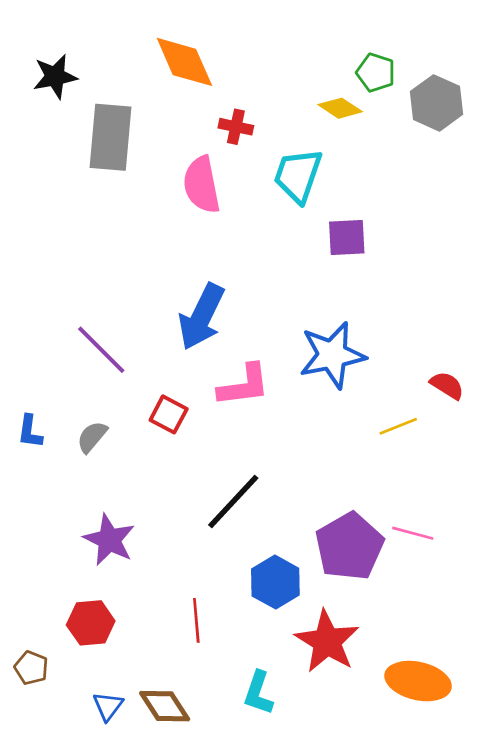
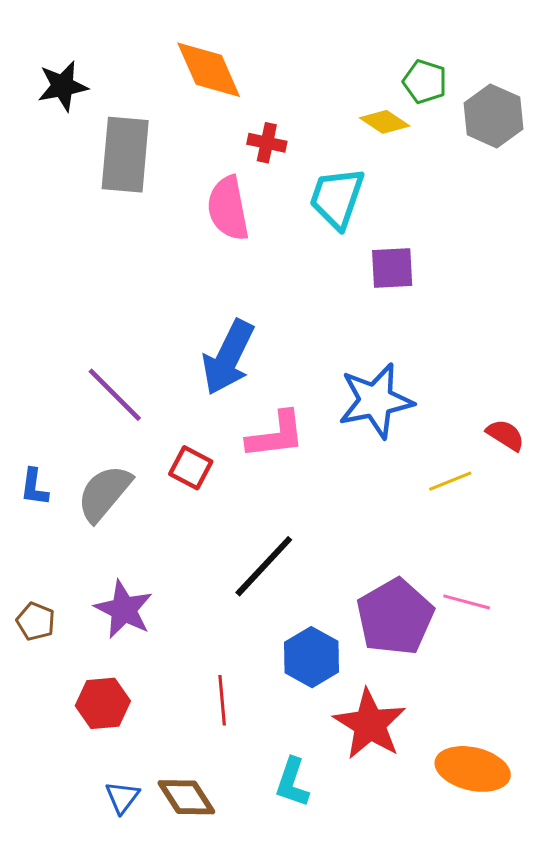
gray semicircle: (92, 437) -> (104, 493), size x1.6
brown pentagon: (31, 668) -> (36, 621), moved

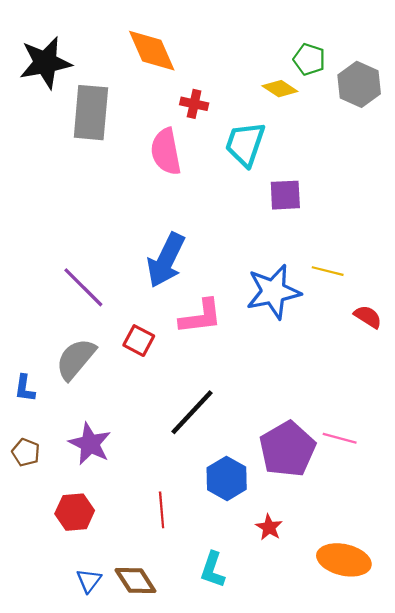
black star: (63, 86) -> (45, 63), size x1.4
yellow line: (450, 481) -> (328, 271), moved, turned 36
blue L-shape: (34, 487) -> (25, 388), moved
red star: (370, 724) -> (269, 527), size x0.5

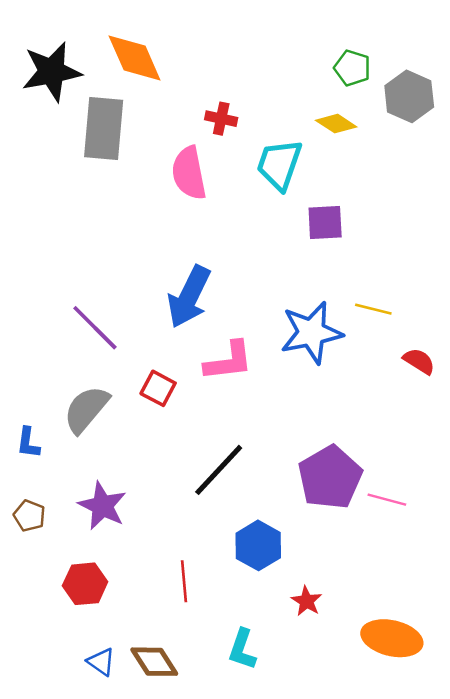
orange diamond: (152, 51) -> (135, 58), moved
yellow diamond: (280, 89) -> (336, 124), moved
purple pentagon: (287, 449) -> (330, 477), moved
blue triangle: (89, 581) -> (101, 662), turned -32

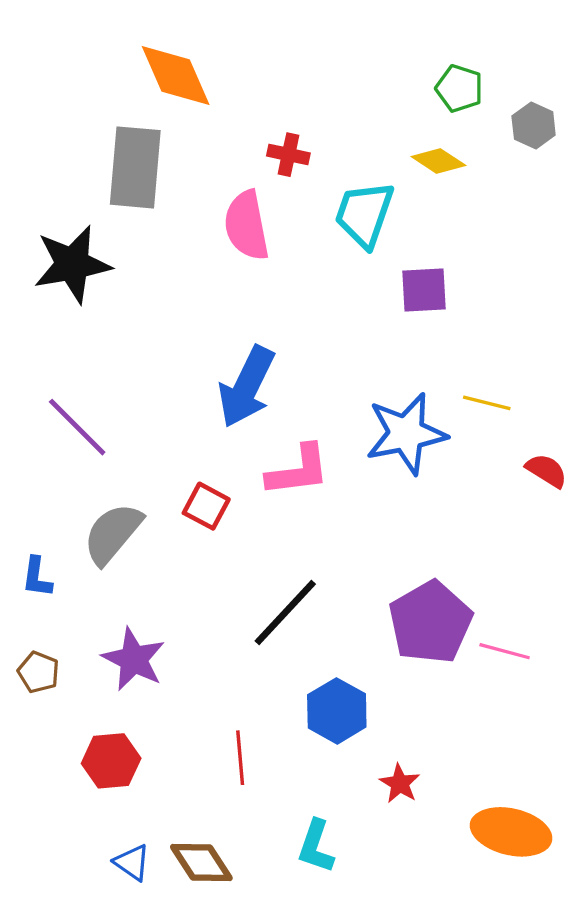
black star: (52, 72) -> (72, 264), moved
gray hexagon: (409, 96) -> (534, 125), size x0.7
purple line: (95, 328) -> (77, 427), moved

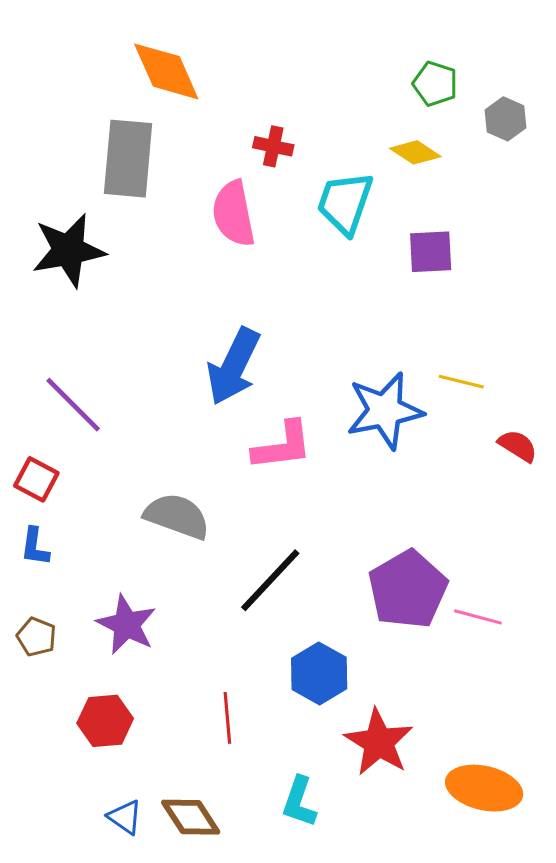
purple square: (424, 290) -> (431, 252), moved
red square: (206, 506) -> (36, 479), moved
gray semicircle: (113, 534) -> (177, 516), moved, turned 70
red star: (400, 783) -> (379, 742), size x1.8

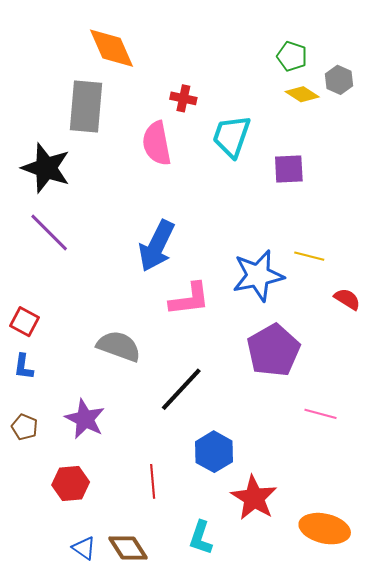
yellow diamond: (415, 152) -> (302, 94), moved
black star: (68, 250) -> (46, 168), turned 30
purple line: (73, 405) -> (49, 233), moved
purple pentagon: (408, 589) -> (273, 350), moved

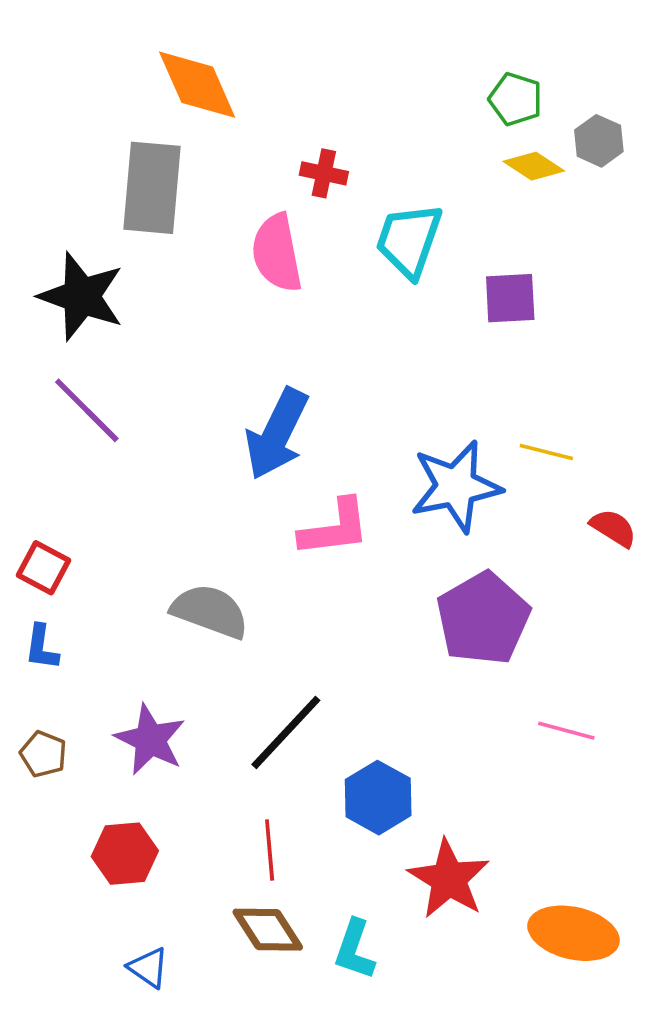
black line: (181, 389) -> (286, 732), moved
brown diamond: (128, 548) -> (268, 930), moved

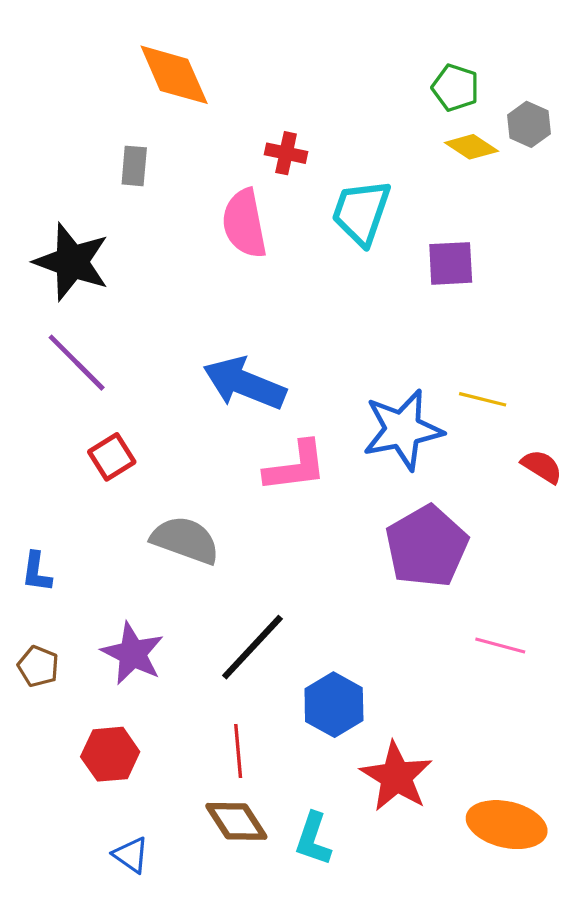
gray rectangle: (152, 188) -> (134, 166), size x0.5
blue arrow: (277, 434) -> (244, 383), turned 86
red square: (43, 568) -> (112, 457), moved, turned 30

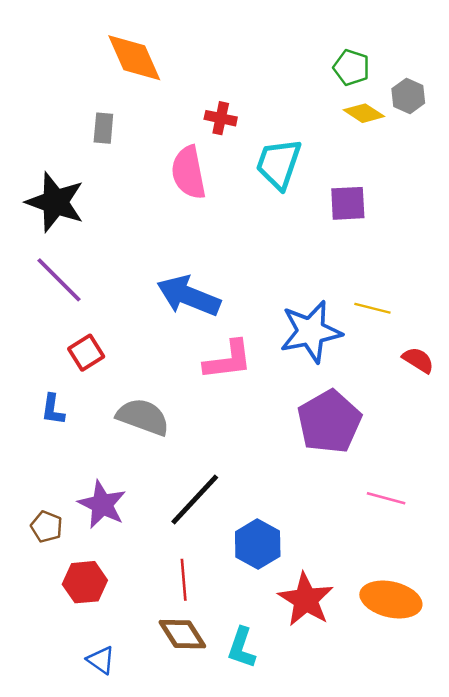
blue L-shape: (37, 572) -> (53, 409), moved
brown pentagon: (38, 666) -> (47, 527), moved
orange ellipse: (507, 825) -> (391, 599), moved

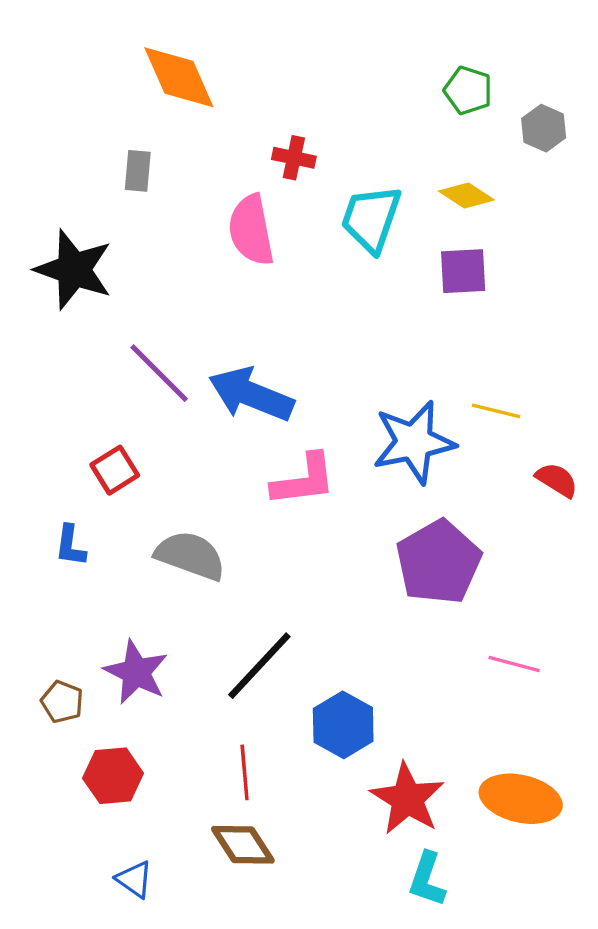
yellow diamond: (364, 113) -> (466, 196), moved
purple line: (59, 280) -> (159, 373), moved
cyan L-shape: (242, 648) -> (427, 879), moved

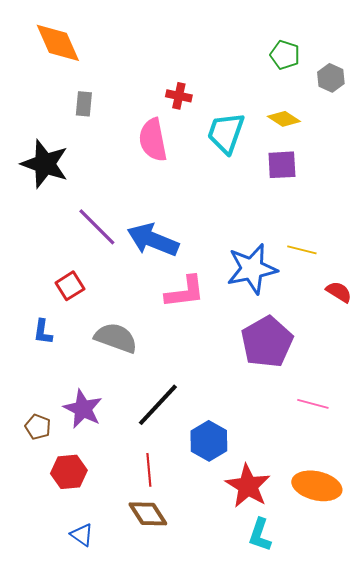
orange diamond: (179, 77) -> (58, 43), moved

